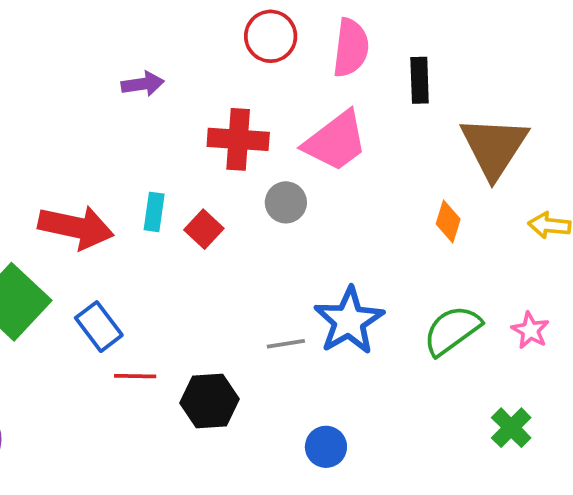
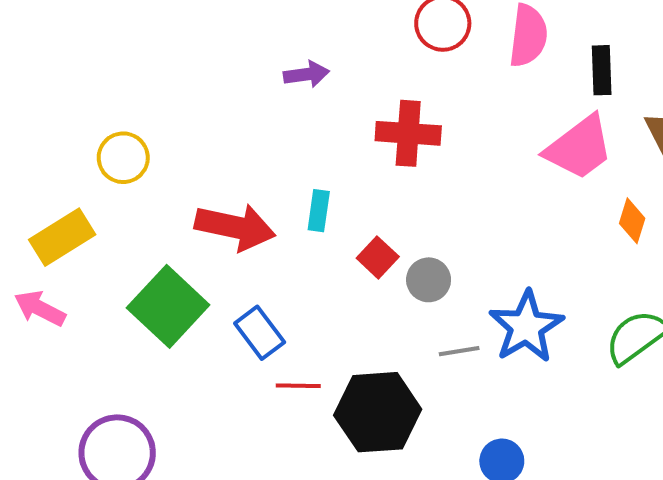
pink trapezoid: (336, 141) -> (579, 148), moved
gray circle: (286, 202) -> (429, 280), moved
red square: (204, 229) -> (378, 257), moved
black hexagon: (210, 401) -> (378, 412), size x1.4

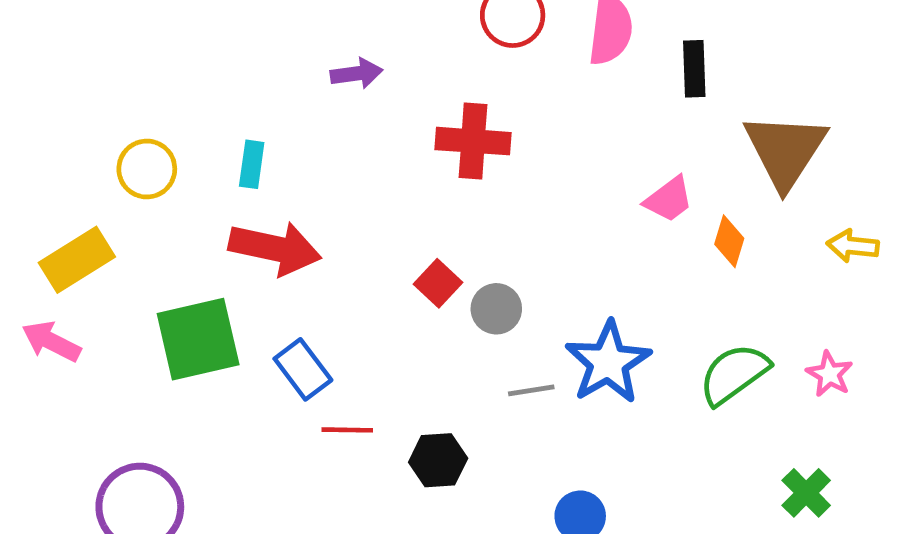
pink trapezoid: (579, 148) -> (669, 199), moved, size x0.6
cyan rectangle: (319, 211) -> (252, 164), moved
green square: (168, 306) -> (198, 339), turned 34
black hexagon: (378, 412) -> (438, 460), size x0.6

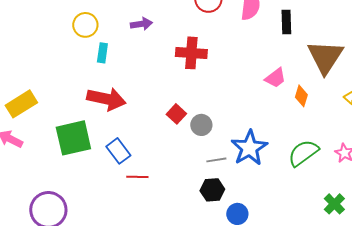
cyan rectangle: (252, 164) -> (102, 53), moved
yellow circle: (147, 169) -> (85, 25), moved
black hexagon: (438, 460) -> (212, 190), moved

